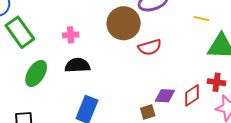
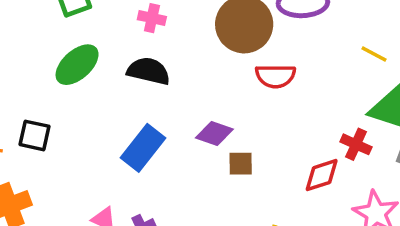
red cross: (217, 82) -> (356, 144), moved
purple diamond: (165, 96) -> (214, 133), moved
brown square: (148, 112) -> (241, 164), moved

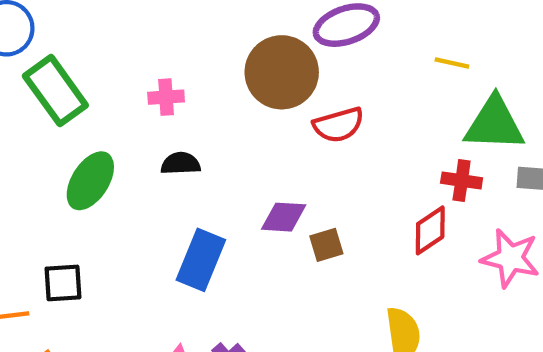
black semicircle: (149, 71) -> (181, 163), size x0.7

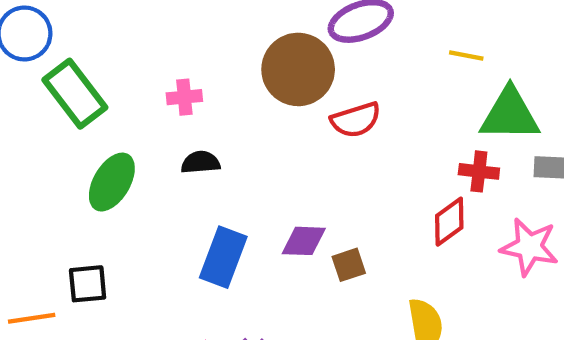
purple diamond: (284, 217) -> (304, 241), moved
brown square: (326, 245) -> (349, 265), moved

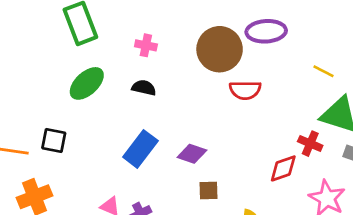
brown square: (349, 265) -> (209, 191), moved

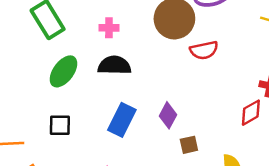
black semicircle: (144, 88) -> (114, 65), size x1.5
black square: (54, 140) -> (60, 125), moved
purple diamond: (192, 154) -> (168, 115), turned -70

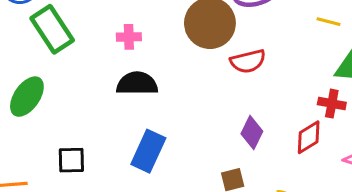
green ellipse: (63, 71) -> (27, 97), moved
purple diamond: (168, 115) -> (252, 133), moved

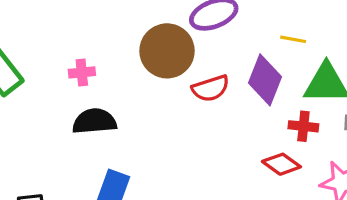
purple diamond: (252, 133) -> (265, 80), moved, size x1.4
red diamond: (309, 137) -> (281, 164), turned 72

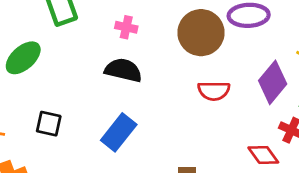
red semicircle: (211, 88) -> (214, 91), moved

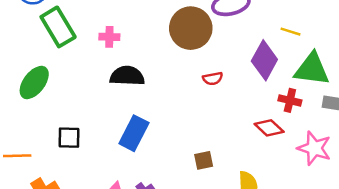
pink cross: (126, 27) -> (109, 37), moved
red semicircle: (214, 91) -> (213, 78), size x0.7

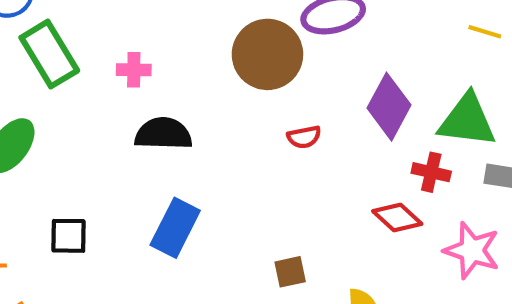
yellow line: (290, 32) -> (485, 32), moved

